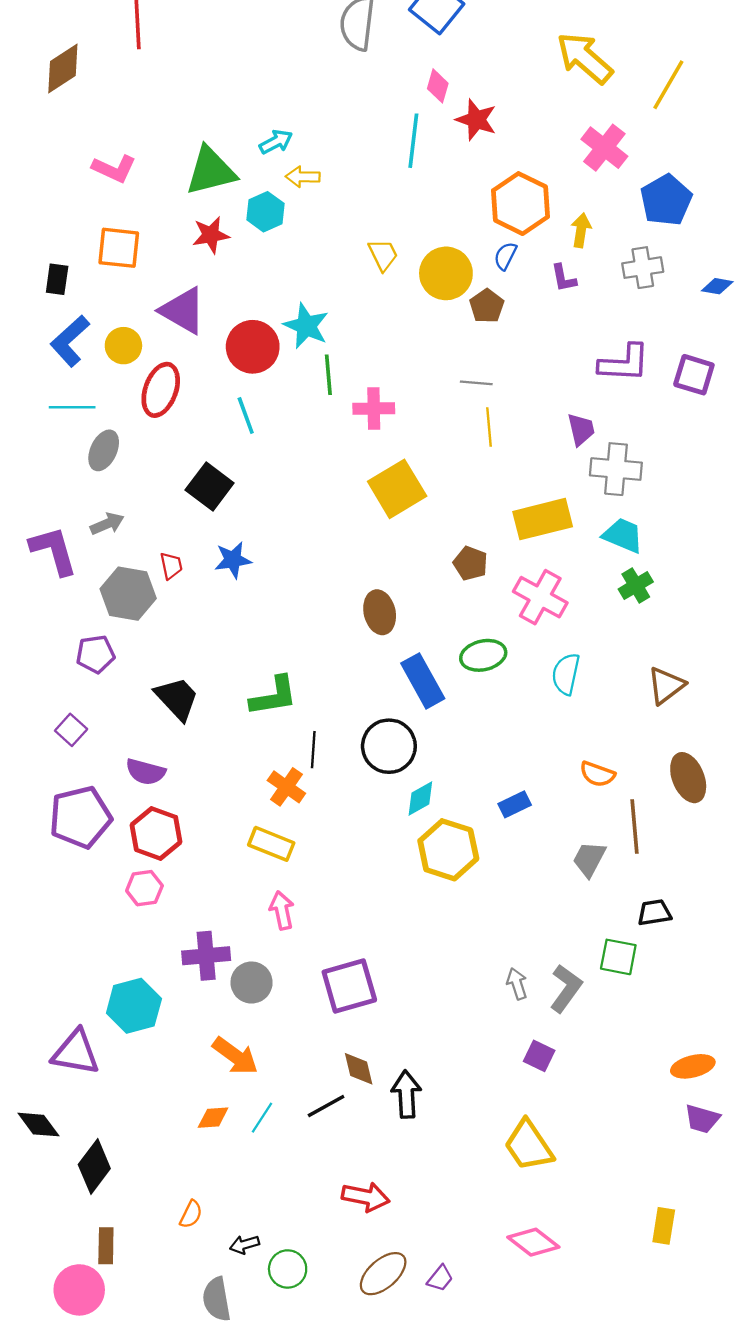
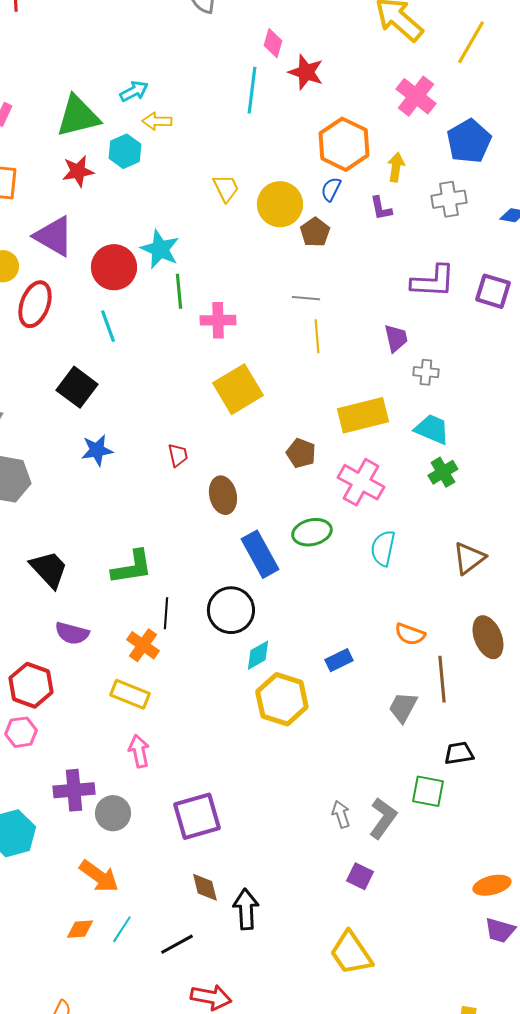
gray cross: (616, 469) -> (426, 372), size x0.6
red trapezoid: (171, 566) -> (178, 455), moved
purple semicircle: (146, 772) -> (72, 633), moved
black line: (326, 1106) -> (177, 944), moved

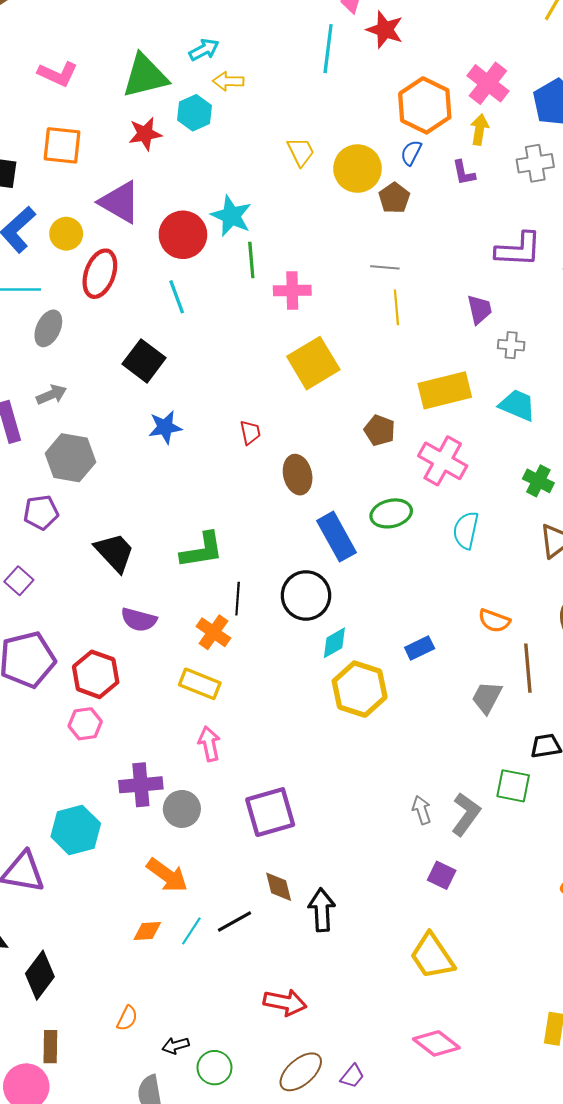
pink cross: (416, 96) -> (488, 83), moved
green cross: (443, 472) -> (538, 481), moved, turned -32
black line: (177, 944) -> (234, 921), moved

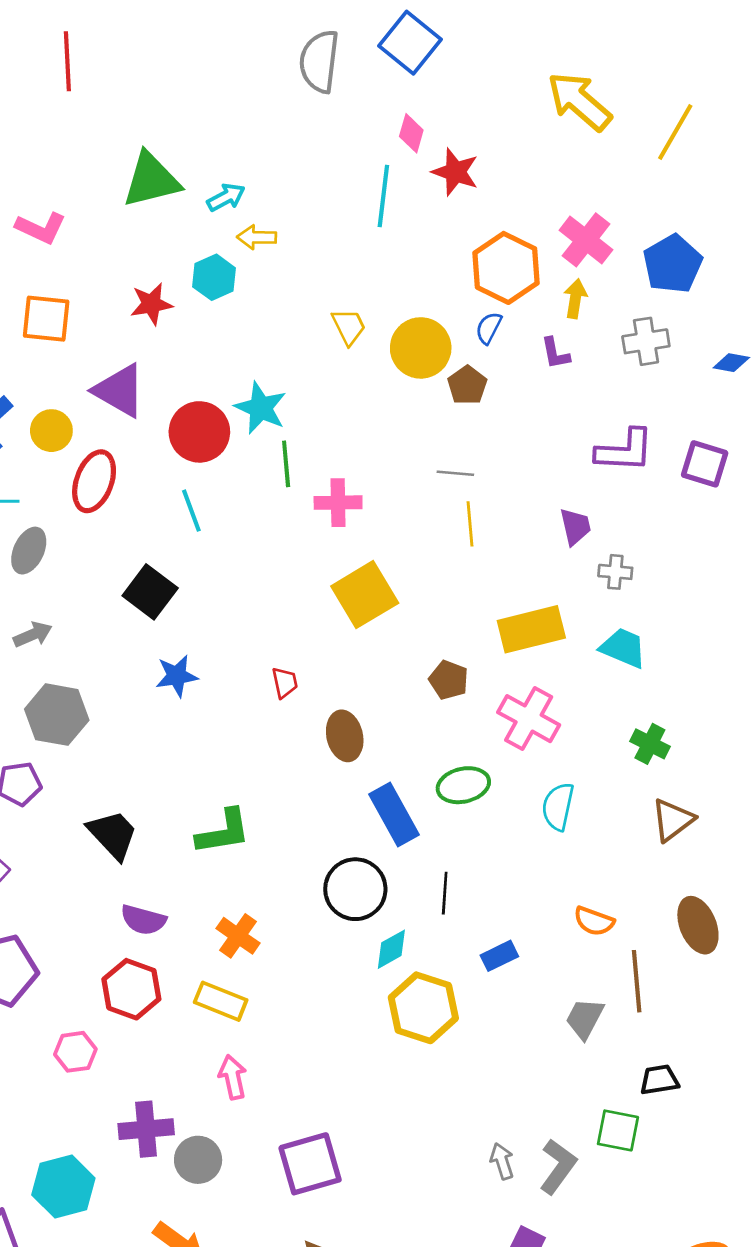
green triangle: (145, 76) -> (151, 180), moved
black line: (238, 599) -> (445, 893), moved
red hexagon: (96, 674) -> (131, 989), moved

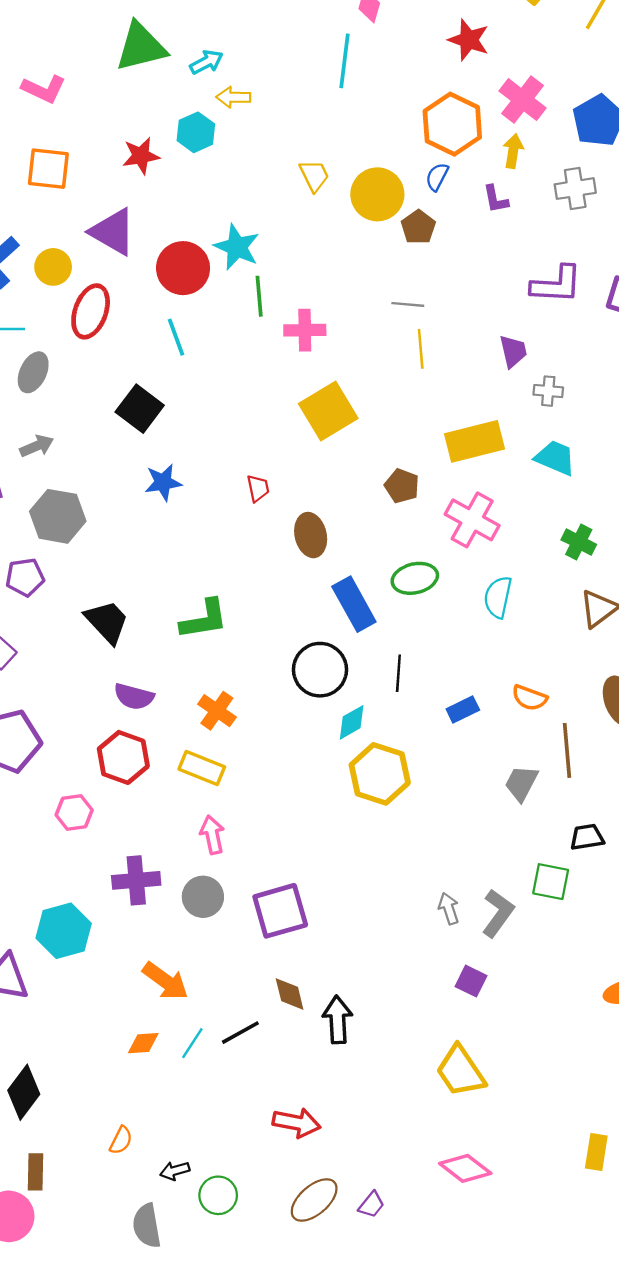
red star: (455, 172) -> (469, 40), moved
blue rectangle: (499, 956) -> (463, 709), moved
gray circle: (198, 1160) -> (203, 897), moved

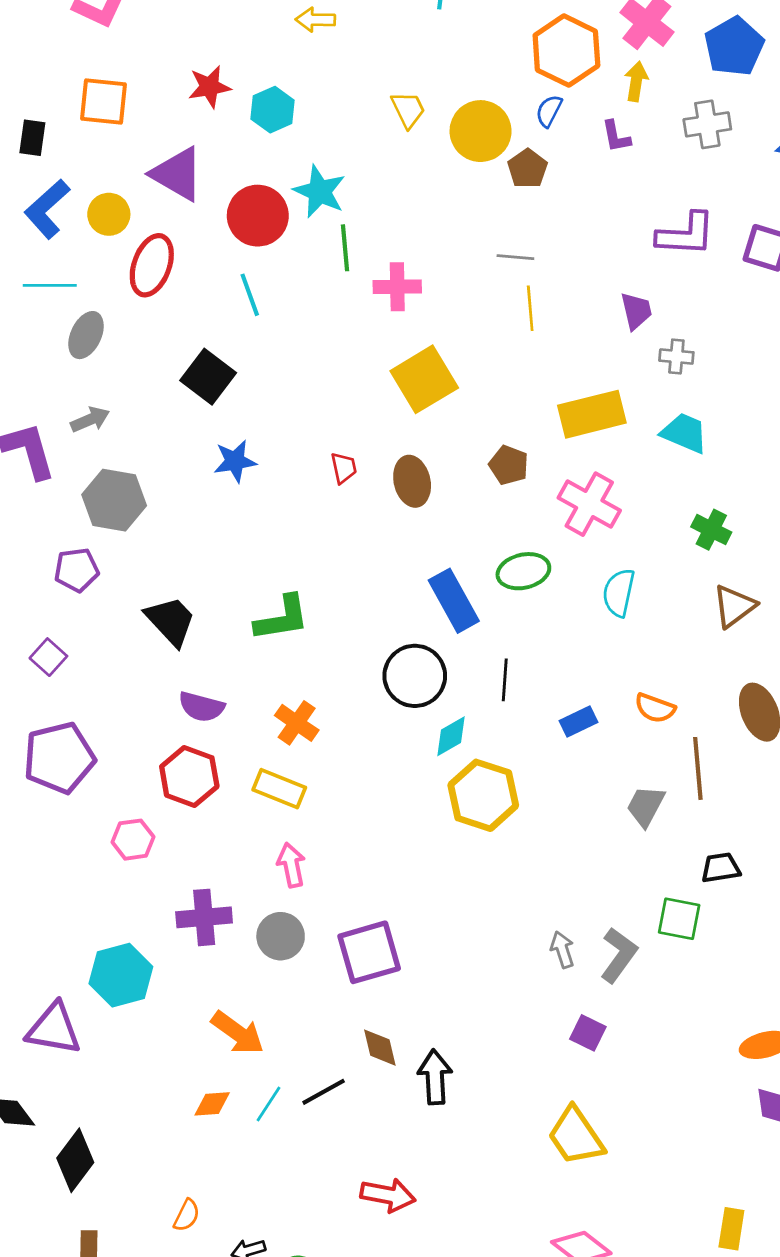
cyan hexagon: (196, 132) -> (273, 110), moved
brown ellipse: (311, 535) -> (412, 481), moved

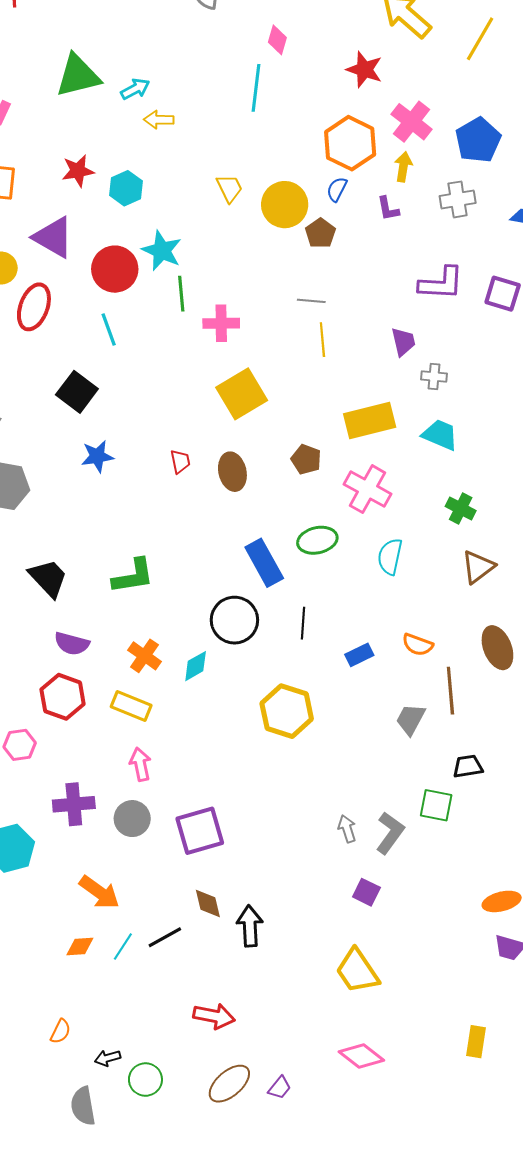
cyan diamond: (451, 736) -> (196, 666), moved

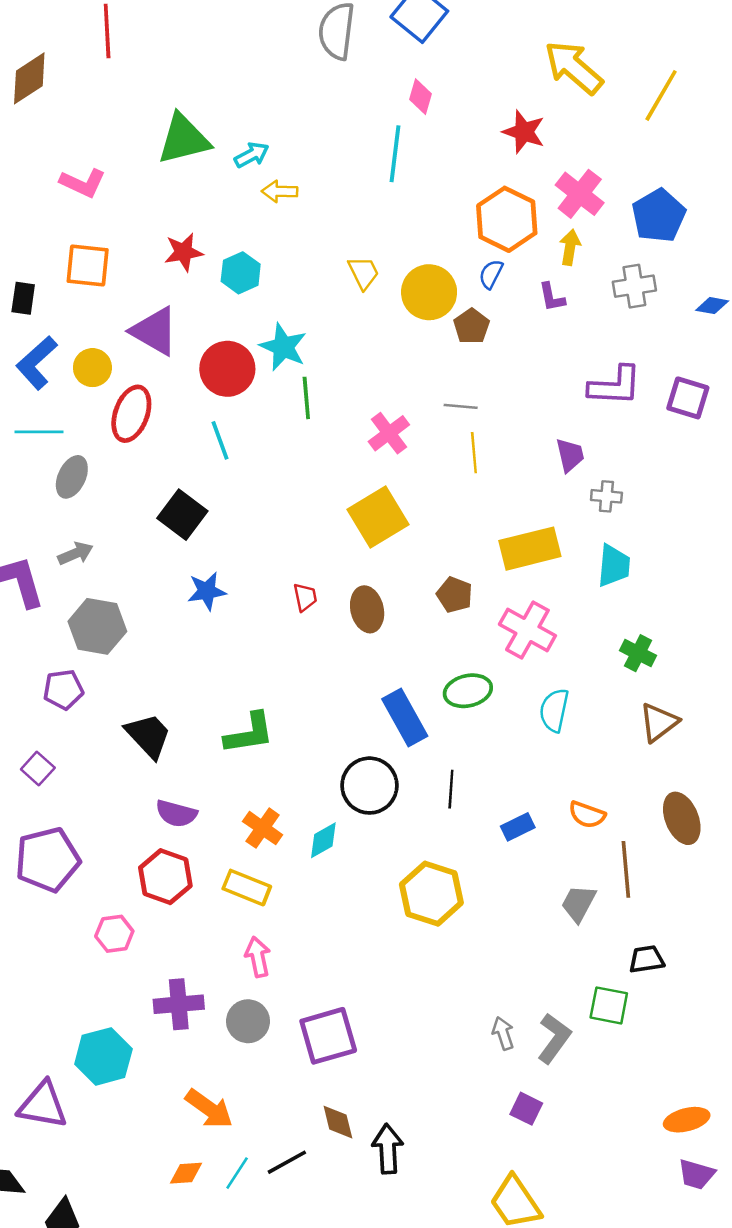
pink cross: (221, 323) -> (389, 433), moved, turned -36
cyan trapezoid: (440, 435) -> (614, 566), turned 72

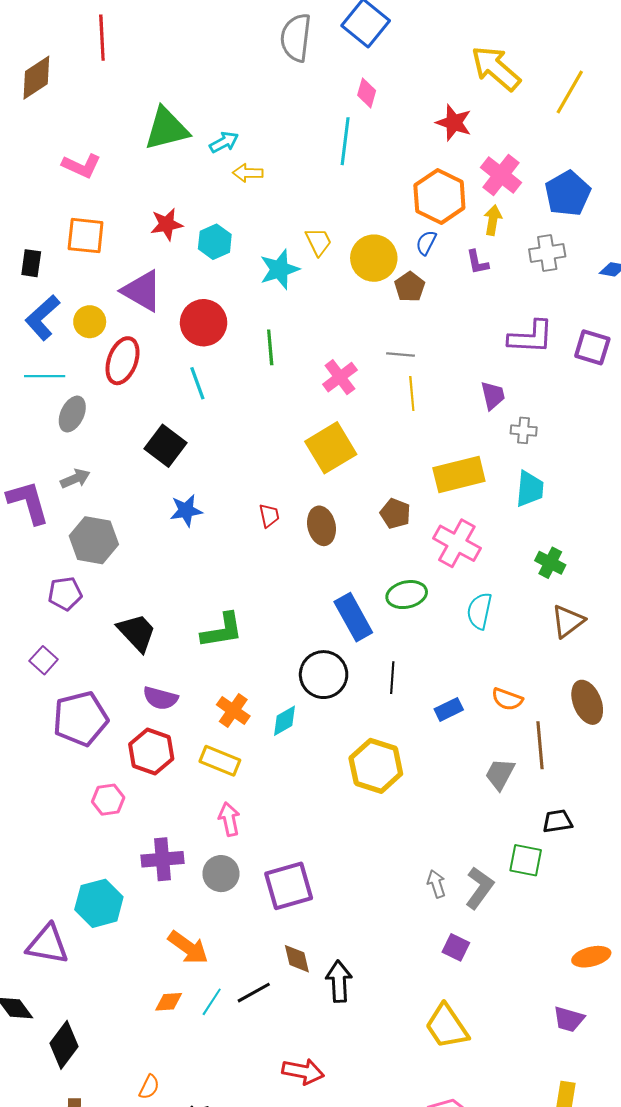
cyan star: (283, 347) -> (279, 269), moved, turned 30
purple pentagon: (48, 860) -> (80, 719), moved
purple trapezoid: (696, 1174) -> (569, 1019), moved

